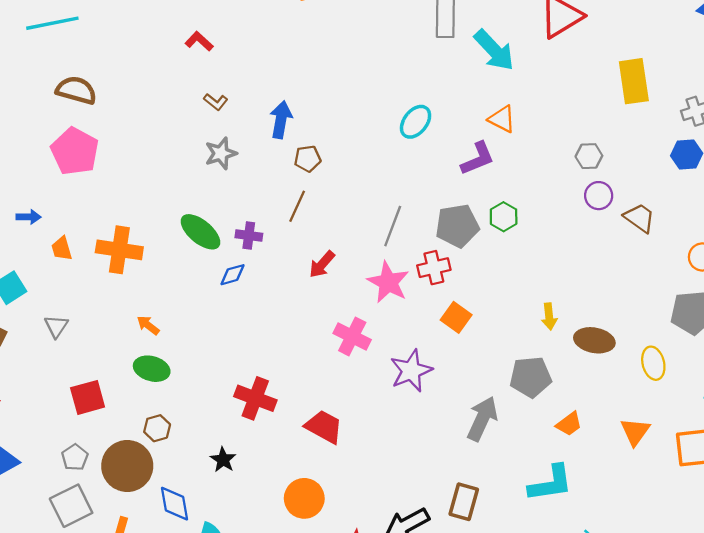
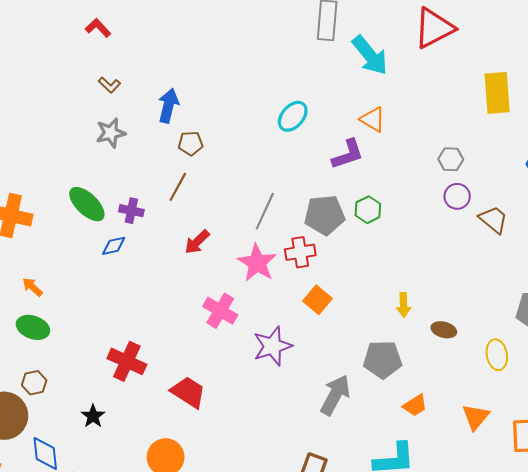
brown ellipse: (594, 340) -> (444, 330), size x0.7

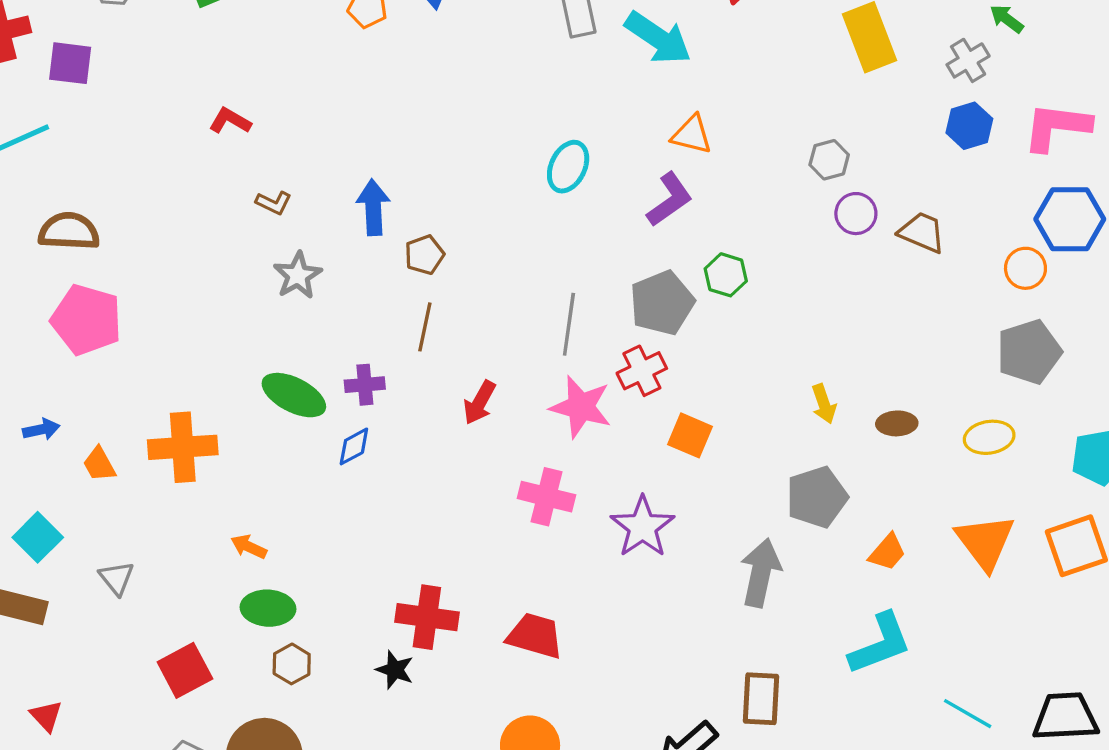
yellow ellipse: (497, 355) -> (989, 437), turned -72
brown hexagon: (34, 383) -> (292, 664), moved
black star: (93, 416) -> (395, 670), moved
orange triangle: (476, 417) -> (985, 542), size x1.4

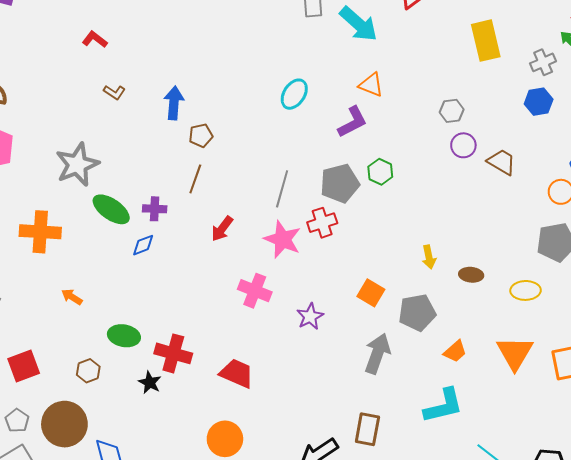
gray star: (298, 275) -> (77, 165), moved, size x1.5
orange square: (690, 435) -> (371, 293), moved
purple star: (643, 527) -> (310, 316), size x0.7
green ellipse: (268, 608) -> (124, 336), moved

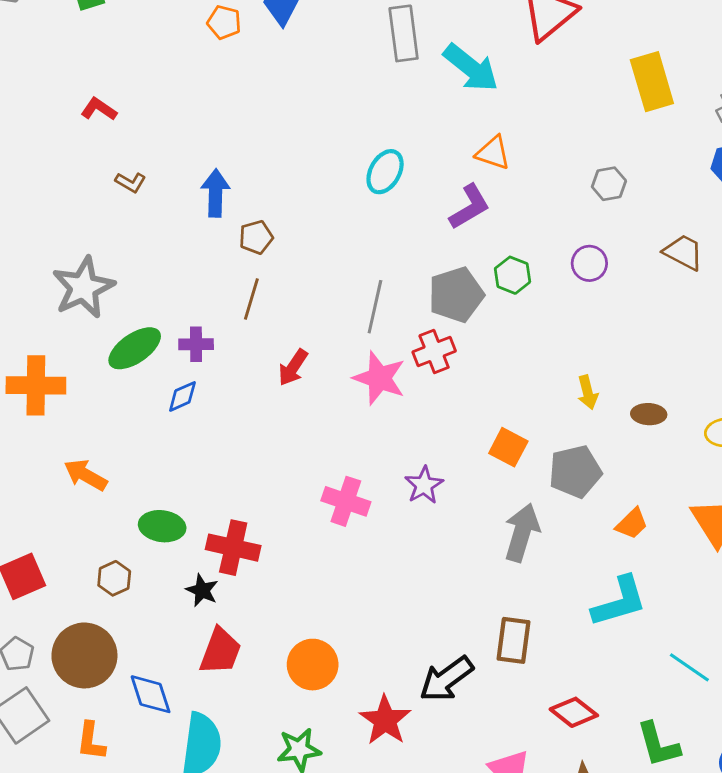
purple circle: (463, 145) -> (589, 263), moved
green ellipse: (111, 209) -> (135, 348), turned -66
pink cross: (255, 291) -> (346, 501), moved
orange arrow: (72, 297) -> (86, 475), size x1.4
red trapezoid: (237, 373) -> (220, 651), moved, turned 90

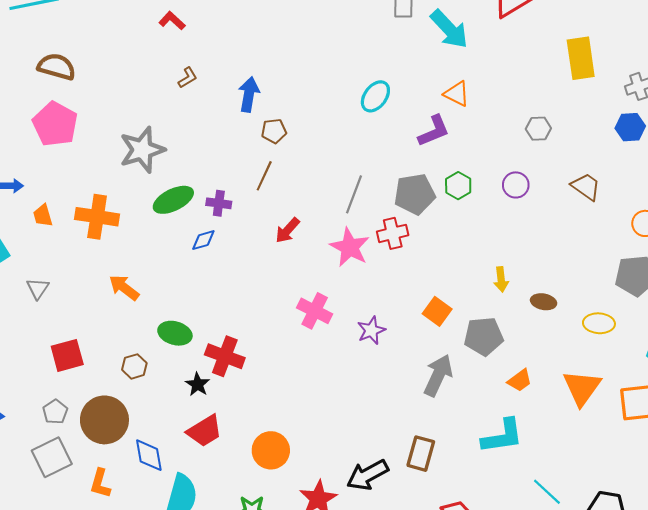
brown L-shape: (131, 182) -> (188, 78), turned -70
pink cross: (346, 501) -> (315, 311), moved
red trapezoid: (220, 651) -> (205, 431), turned 30

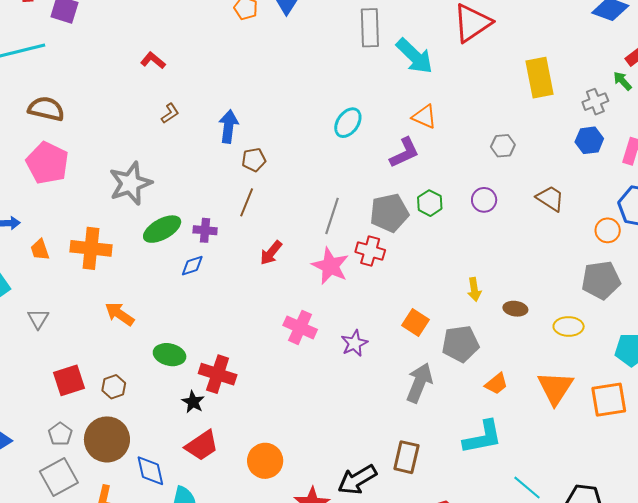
red cross: (393, 233) -> (370, 251), turned 32
brown hexagon: (134, 366) -> (114, 387), moved

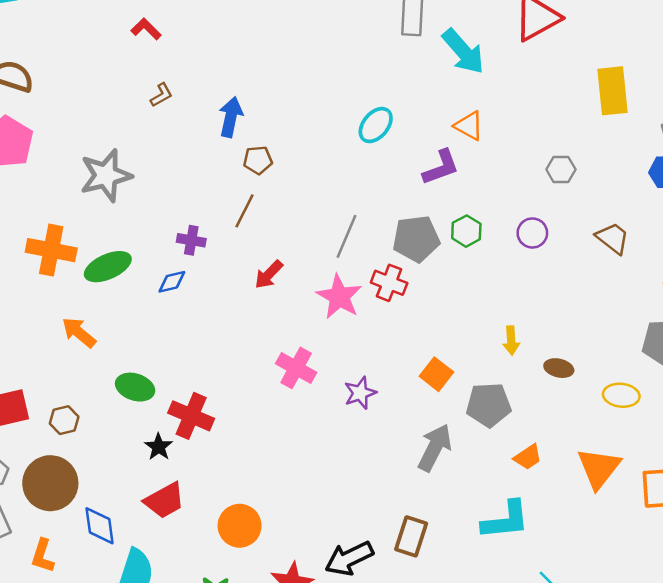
green ellipse: (162, 229) -> (108, 267), moved

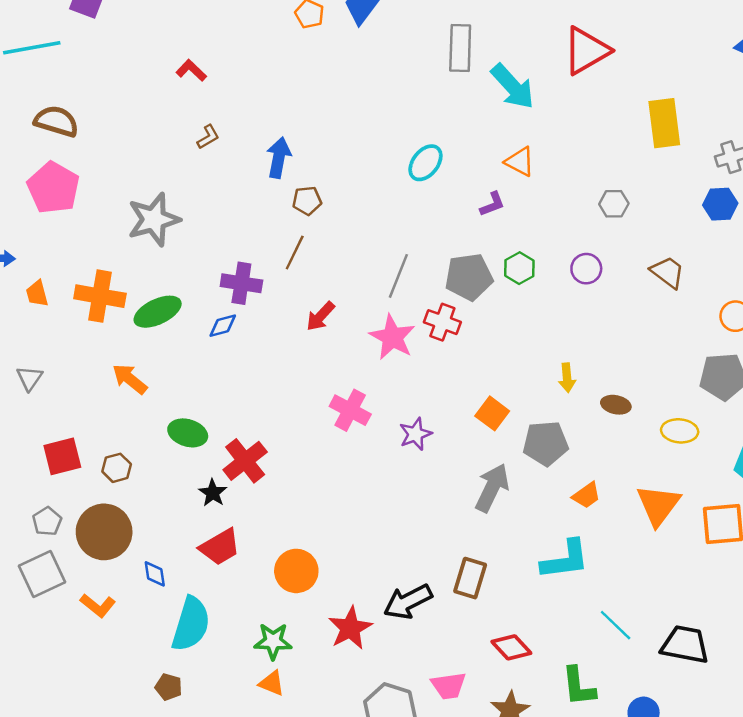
purple L-shape: (441, 167) -> (492, 204), size x0.7
purple cross: (191, 240) -> (241, 283), size x1.4
red cross: (191, 416) -> (245, 461), turned 30
blue diamond: (100, 526) -> (155, 574), size x0.7
orange L-shape: (43, 556) -> (98, 605), turned -68

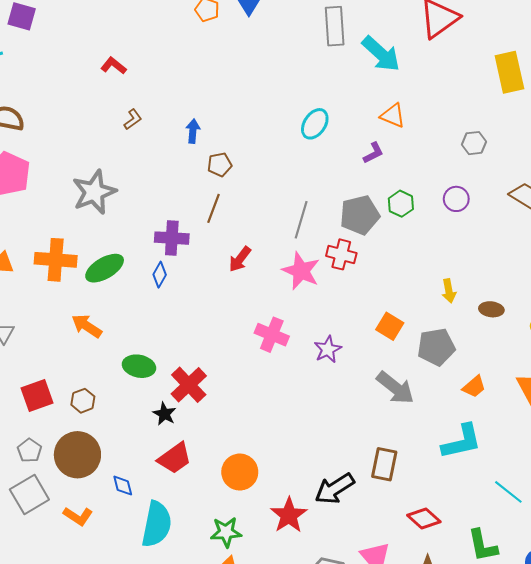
blue arrow: (279, 158) -> (193, 131), size x0.7
blue diamond: (223, 326) -> (160, 275), turned -40
gray arrow: (492, 488) -> (395, 388), turned 108

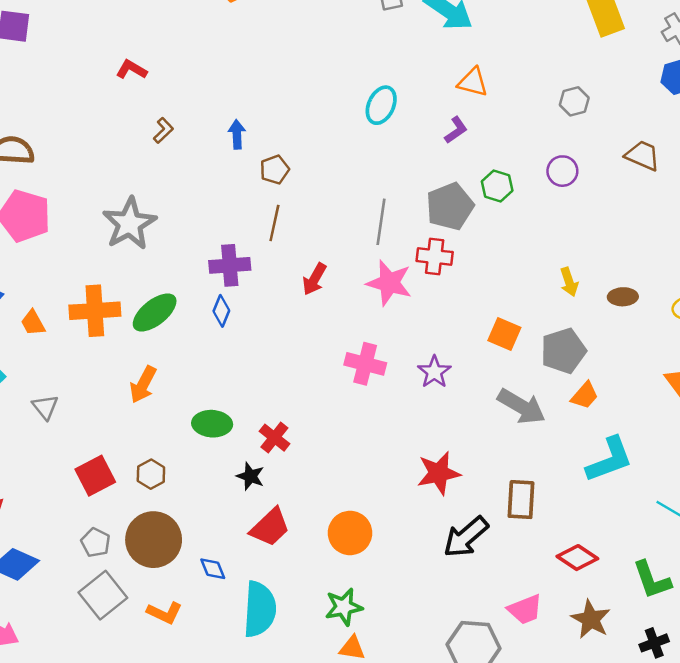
orange arrow: (87, 326) -> (143, 385), turned -88
red cross: (189, 385) -> (274, 438), size x0.7
orange trapezoid: (474, 387) -> (585, 395), moved
red star: (289, 515) -> (439, 473), moved, turned 30

